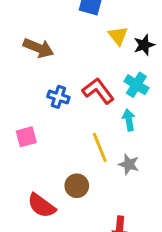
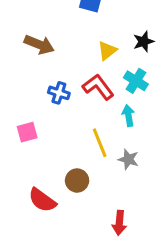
yellow triangle: (118, 36) -> (107, 51), moved, turned 30

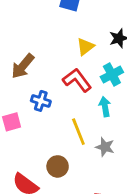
brown arrow: (39, 45) -> (23, 66), moved, turned 108
cyan cross: (136, 81) -> (112, 75), turned 30
blue cross: (59, 93) -> (41, 101), moved

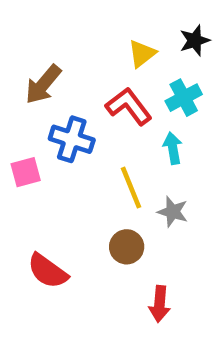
blue cross: (41, 101) -> (72, 139), size x1.4
brown circle: (58, 166) -> (127, 247), moved

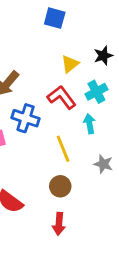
gray star: (173, 212) -> (103, 164), moved
red arrow: (160, 304) -> (59, 224), moved

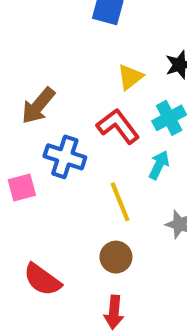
cyan arrow: (89, 124) -> (159, 165), turned 36

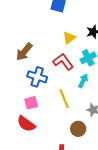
pink square: (22, 188) -> (31, 103), moved
brown circle: (116, 257) -> (78, 129), moved
red semicircle: (42, 280) -> (26, 124), moved

